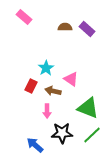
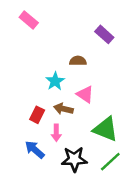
brown semicircle: (65, 27) -> (78, 61), moved
red rectangle: (31, 86) -> (37, 115), moved
blue arrow: (35, 145) -> (35, 150), moved

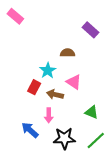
pink rectangle: (29, 20) -> (15, 16), moved
red rectangle: (37, 115) -> (34, 87), moved
green triangle: (105, 129) -> (92, 112), size x0.6

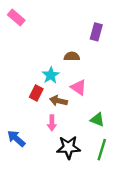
purple rectangle: (90, 30) -> (96, 32), turned 63
blue arrow: (30, 130) -> (16, 139), moved
green line: (96, 140) -> (102, 150), turned -30

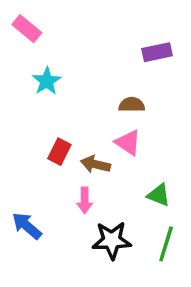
purple rectangle: (96, 32) -> (157, 52), turned 63
brown semicircle: (72, 56) -> (132, 105), moved
cyan star: (51, 75) -> (47, 81), moved

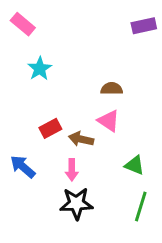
purple rectangle: (157, 52) -> (144, 26), moved
red rectangle: (59, 152) -> (50, 128), turned 35
blue arrow: (27, 226) -> (23, 167), moved
black star: (112, 240) -> (76, 203), moved

